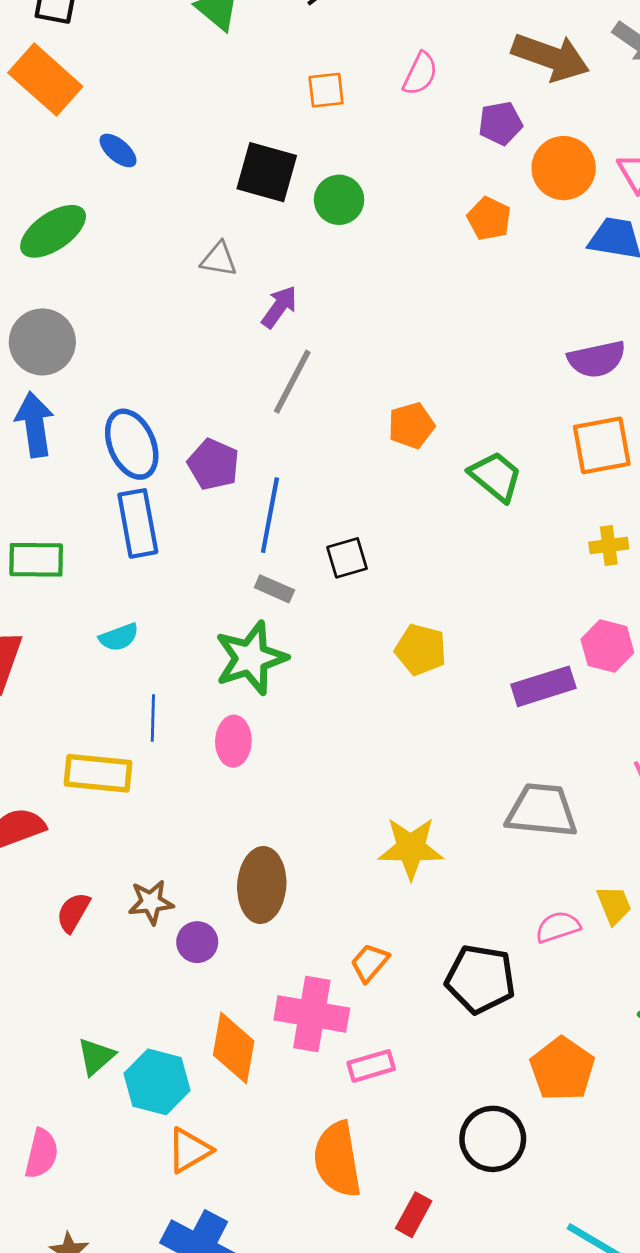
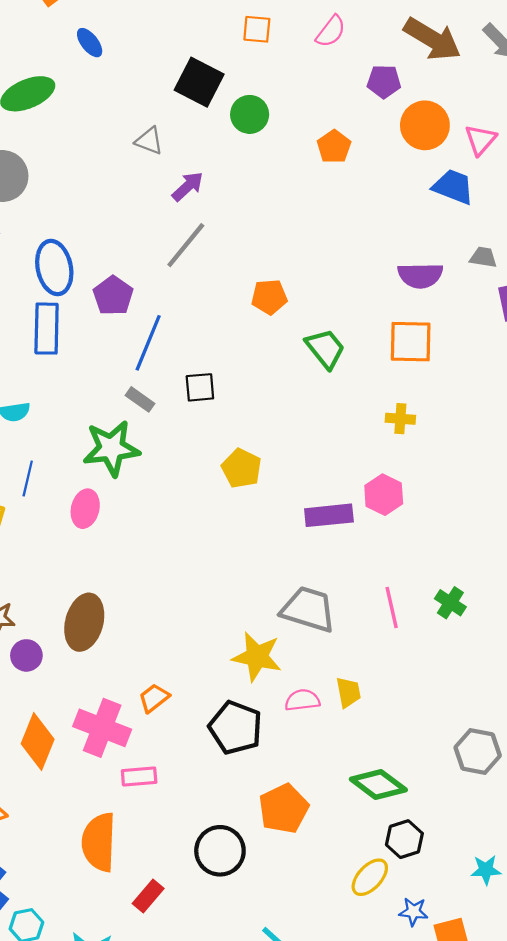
orange pentagon: (489, 219) -> (334, 147), moved
yellow star: (411, 848) -> (257, 657), moved

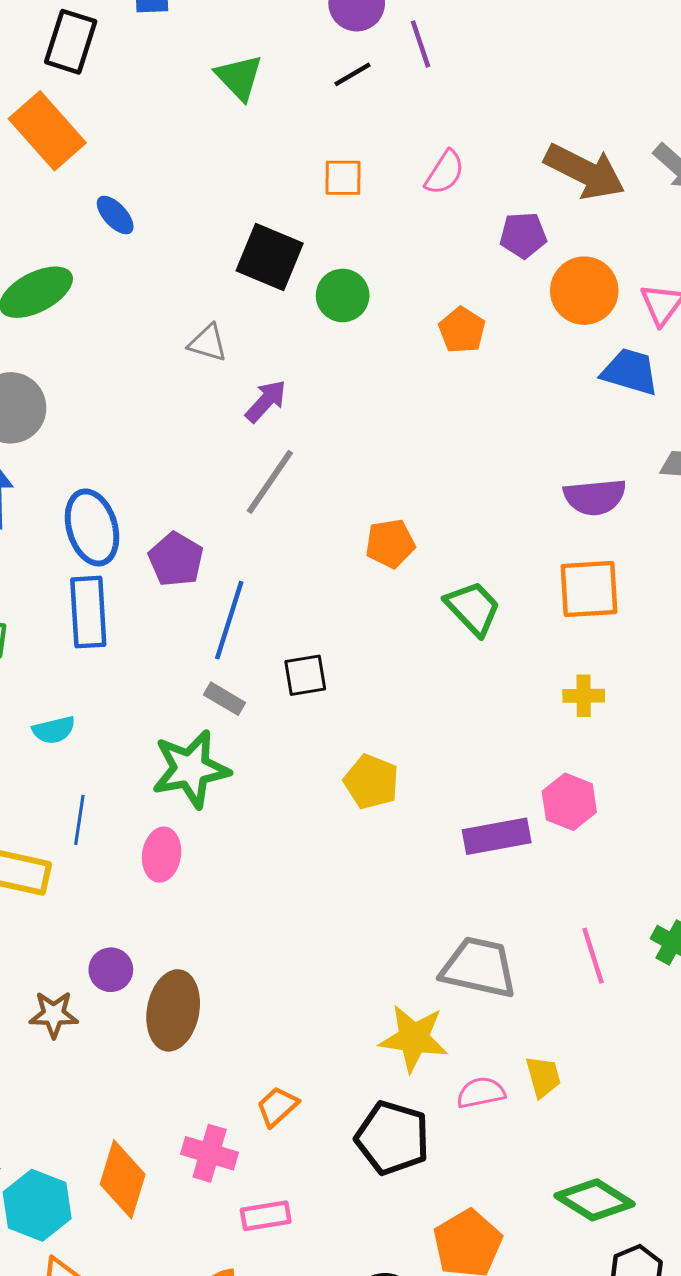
purple circle: (26, 655) -> (111, 970), moved
pink cross: (102, 728) -> (210, 1153), size x0.7

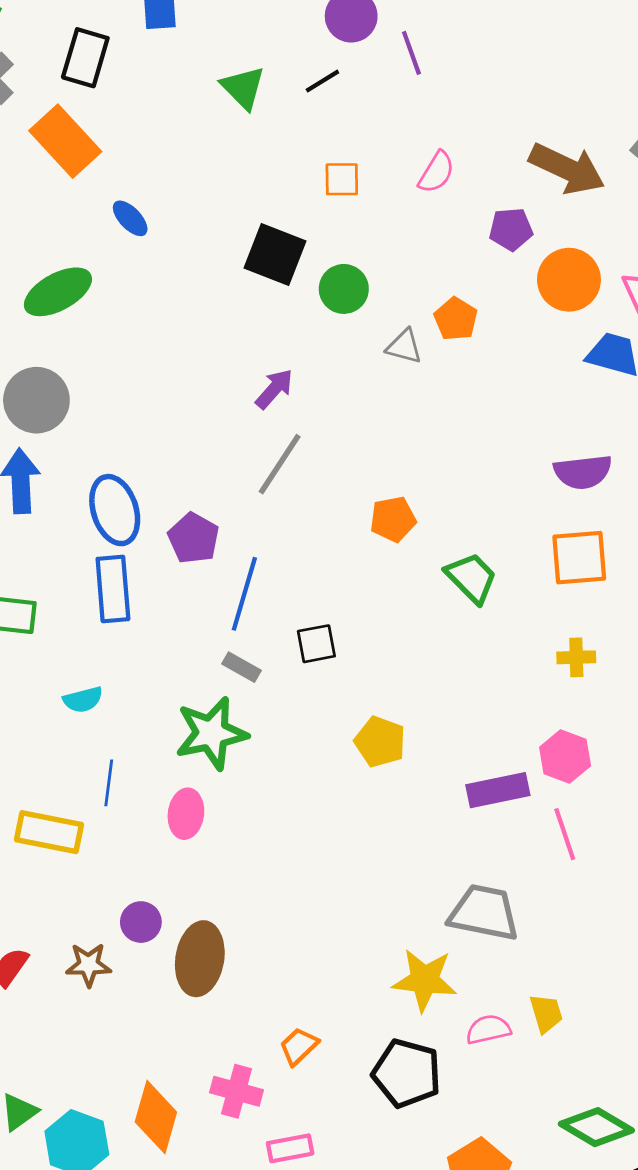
black line: (353, 74) -> (322, 81), moved
gray triangle: (208, 343) -> (404, 346), moved
pink line: (593, 956) -> (565, 834), moved

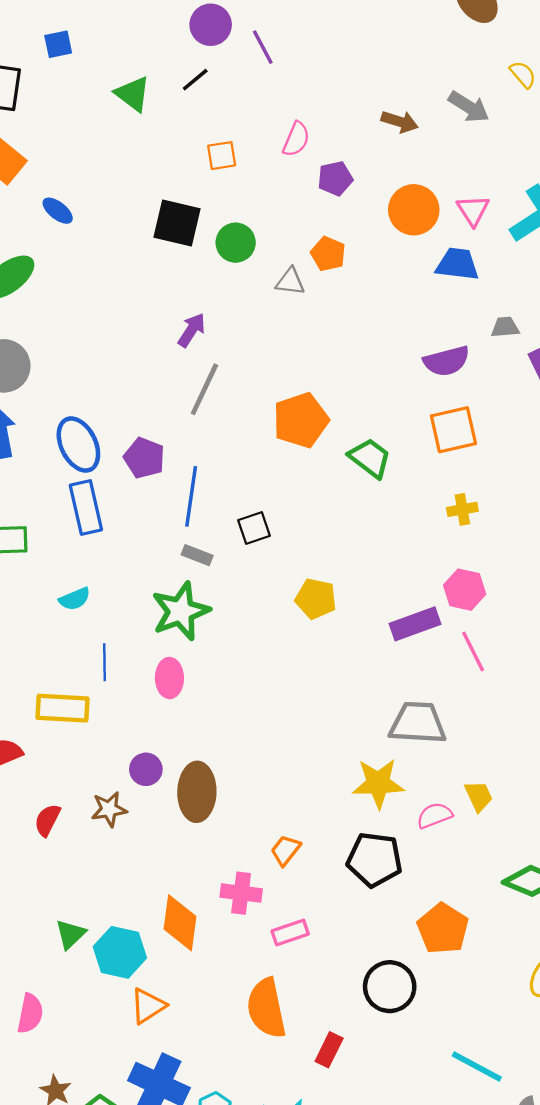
brown arrow: (567, 169) -> (400, 122), size x0.6
purple pentagon: (511, 229) -> (335, 178), moved
orange pentagon: (393, 519) -> (301, 420), size x1.5

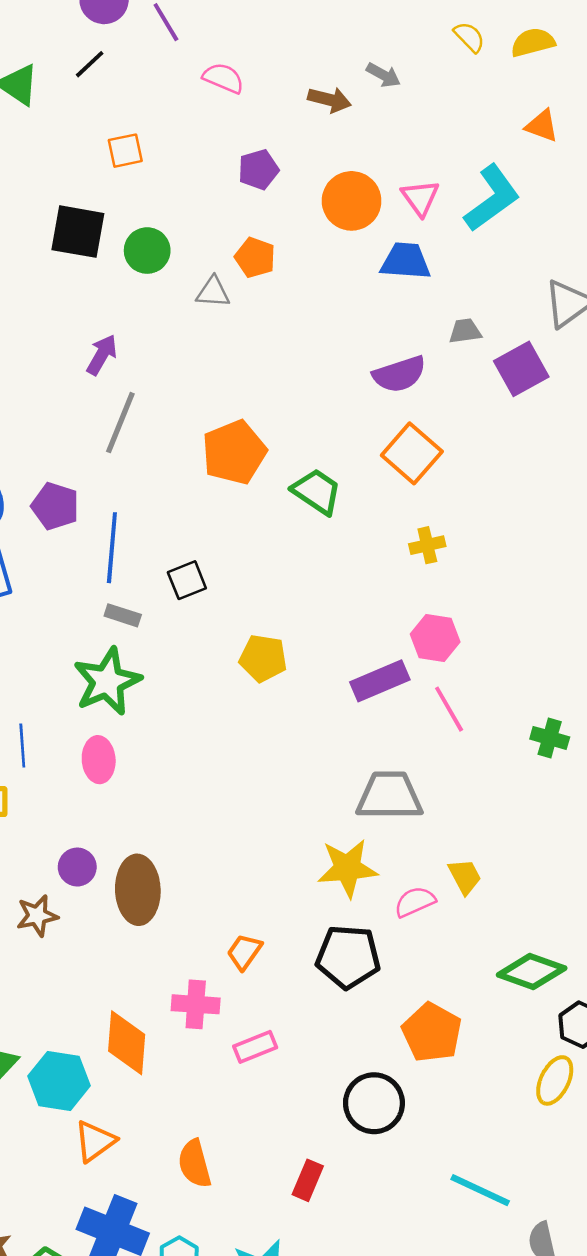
gray arrow: (469, 107) -> (383, 75), moved, size x0.7
pink semicircle: (296, 139) -> (223, 78), moved, turned -87
orange square: (453, 430) -> (412, 453), turned -33
orange semicircle: (266, 1008) -> (195, 1164), moved, size x0.7

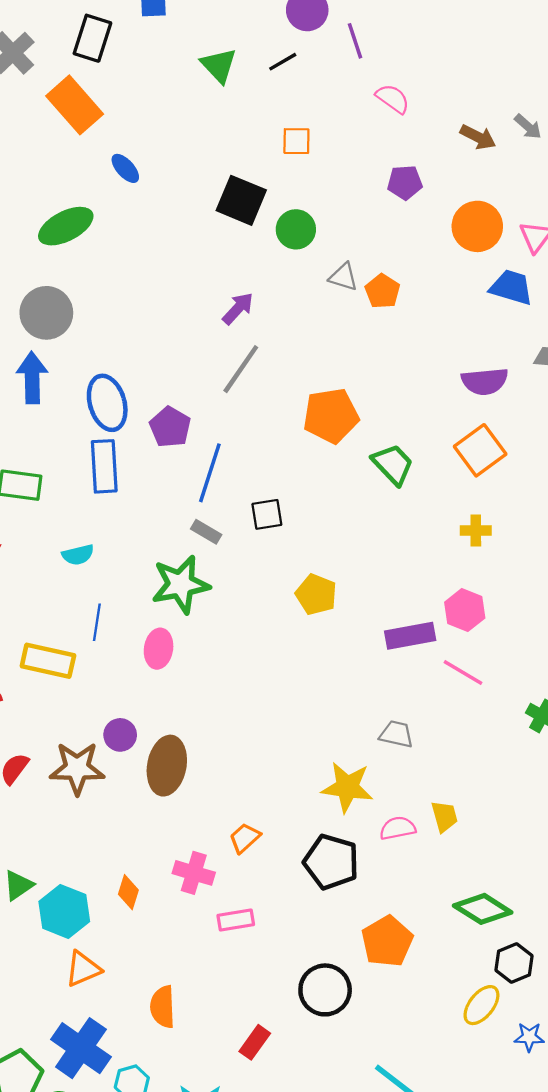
orange pentagon: (255, 258) -> (382, 291), moved
pink line: (449, 709) -> (463, 673), turned -42
gray trapezoid: (389, 796) -> (396, 734), size x0.6
brown star: (37, 916) -> (77, 768), size x1.5
orange diamond: (127, 1043) -> (128, 892), size x0.6

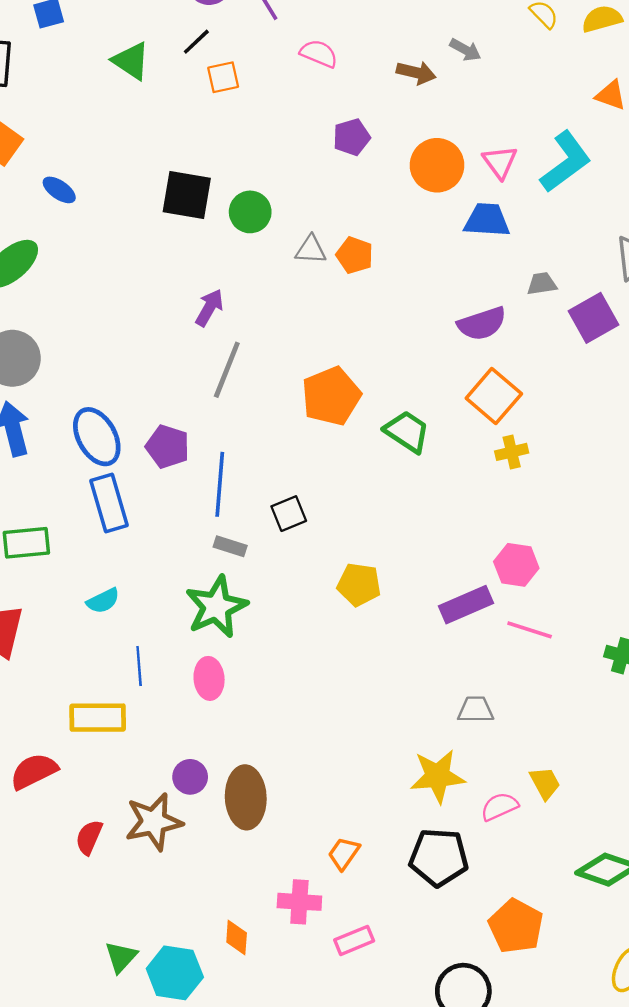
orange square: (296, 141) -> (223, 77), moved
yellow cross: (476, 530) -> (512, 452), moved

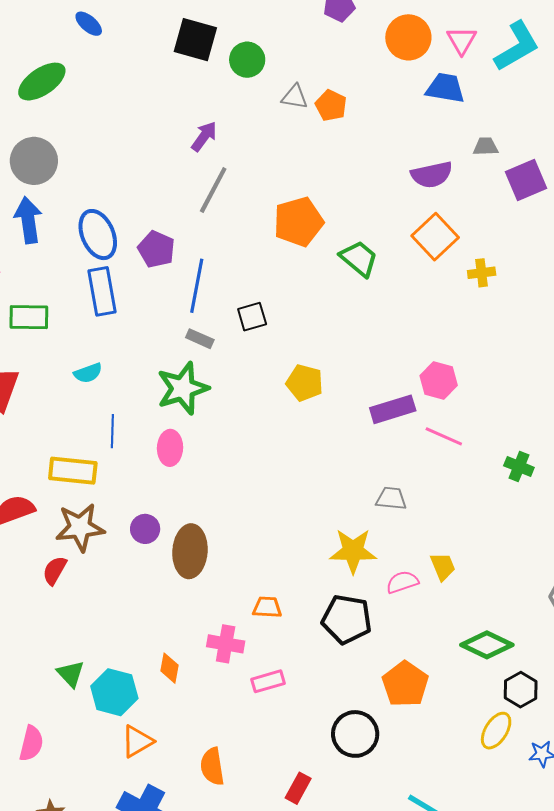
yellow cross: (512, 452) -> (482, 273), moved
brown star: (154, 822) -> (80, 527), moved
orange trapezoid: (344, 853) -> (267, 607), turned 52
green triangle: (121, 957) -> (71, 674), turned -32

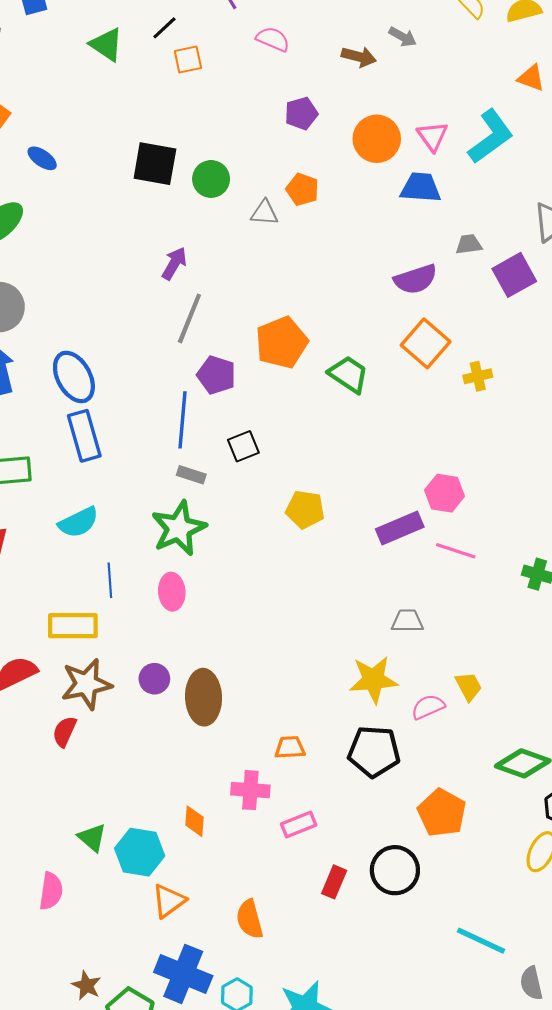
orange pentagon: (331, 105) -> (302, 189), moved
purple pentagon: (156, 249) -> (216, 375), moved
cyan semicircle: (88, 373) -> (78, 522), size x1.4
pink semicircle: (31, 743) -> (51, 891), moved
red rectangle: (298, 788) -> (334, 882), moved

